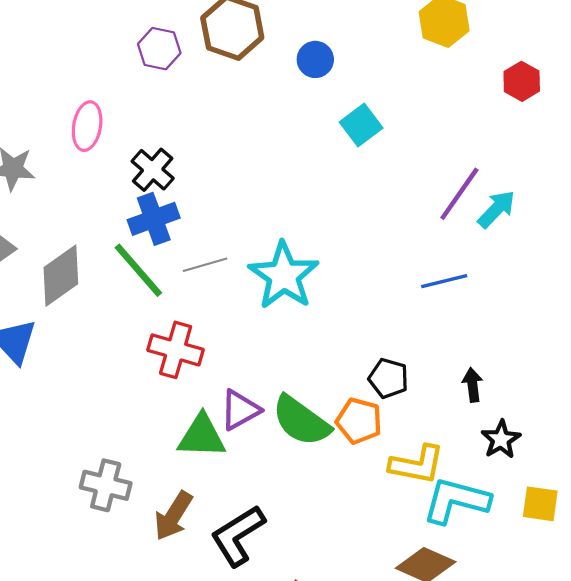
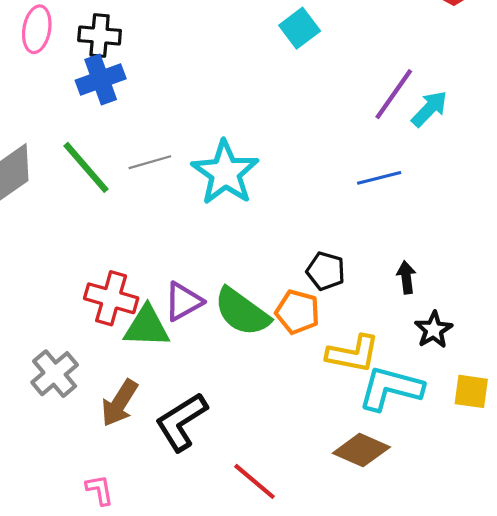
black cross: (153, 170) -> (100, 36), moved, turned -36
blue cross: (154, 219) -> (101, 79), moved
red cross: (176, 350) -> (111, 298), moved
gray cross: (106, 485) -> (55, 374), turned 36

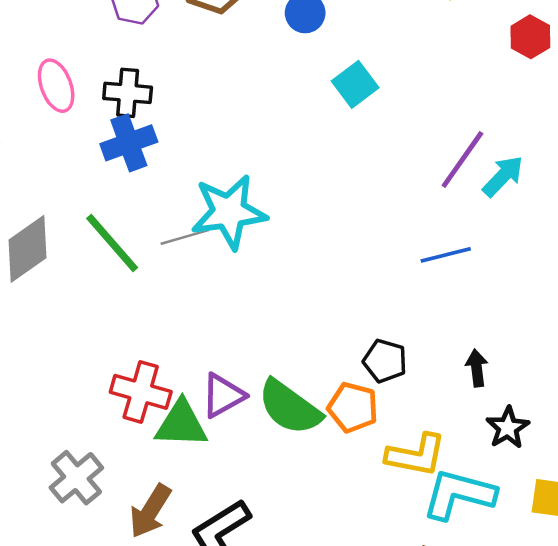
pink ellipse: (37, 29) -> (56, 86), turned -30
cyan star: (225, 173) -> (229, 212), moved, turned 30

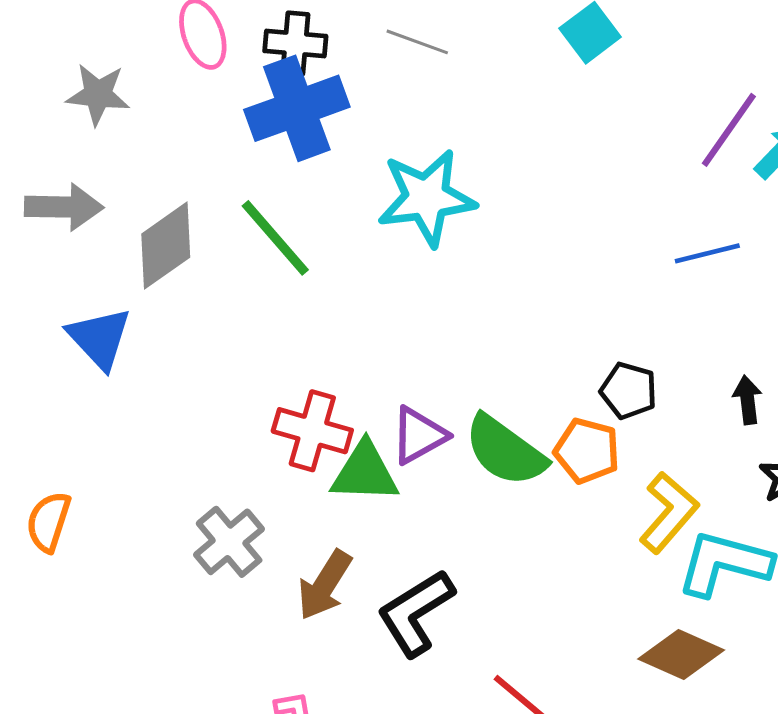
blue cross: (129, 143) -> (297, 108), size x1.4
gray line: (185, 237) -> (417, 42), moved, turned 36
yellow L-shape: (416, 455) -> (669, 513), turned -60

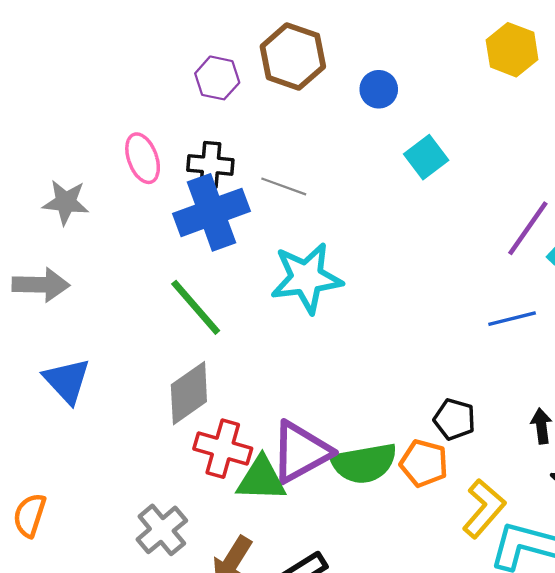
gray line: (417, 42) -> (284, 186), moved
gray diamond: (166, 246) -> (189, 393), moved
purple triangle: (419, 435) -> (301, 452), size x1.5
green semicircle: (505, 451) -> (364, 463), turned -46

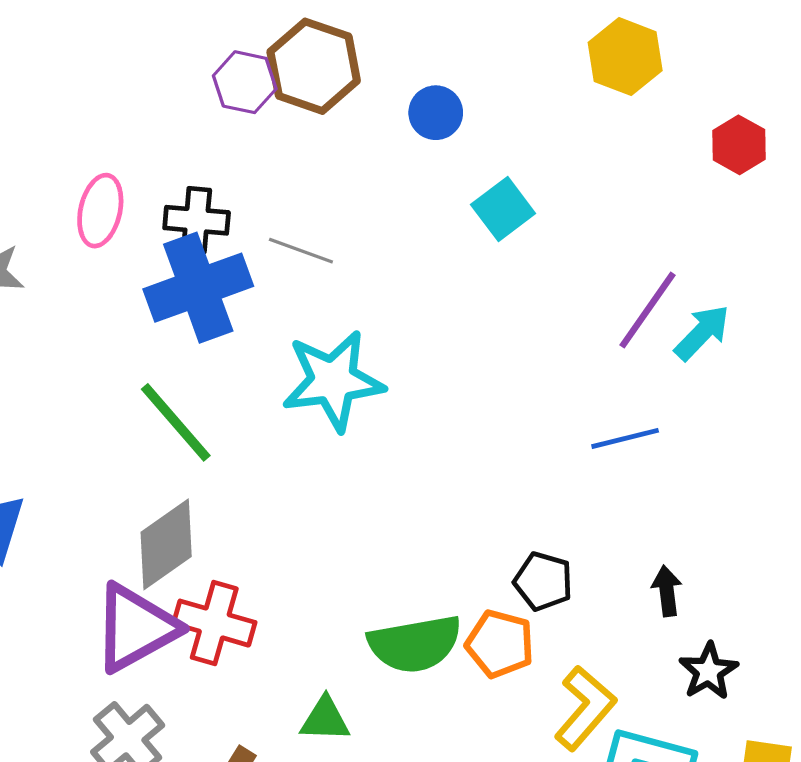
purple hexagon: (217, 78) -> (245, 82), moved
pink ellipse: (143, 158) -> (100, 211), turned 33
purple triangle: (301, 452) -> (136, 628), moved
green triangle: (261, 479) -> (325, 719), moved, size x0.7

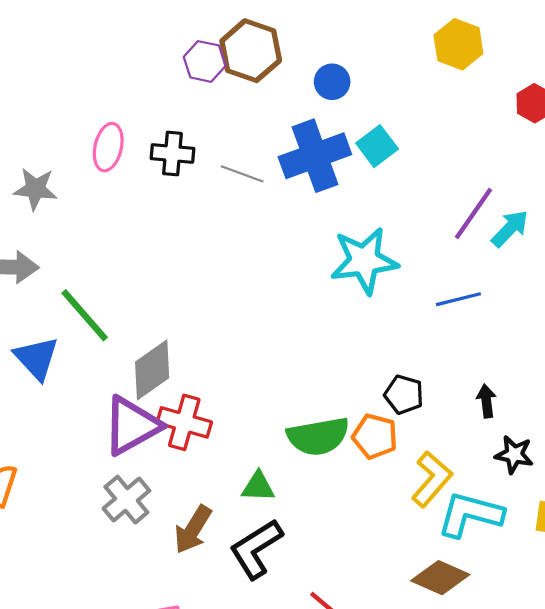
blue cross: (198, 288) -> (315, 156), moved
cyan star: (333, 381) -> (364, 261), moved
green line: (176, 422) -> (85, 315), moved
black star: (709, 671) -> (514, 455), turned -30

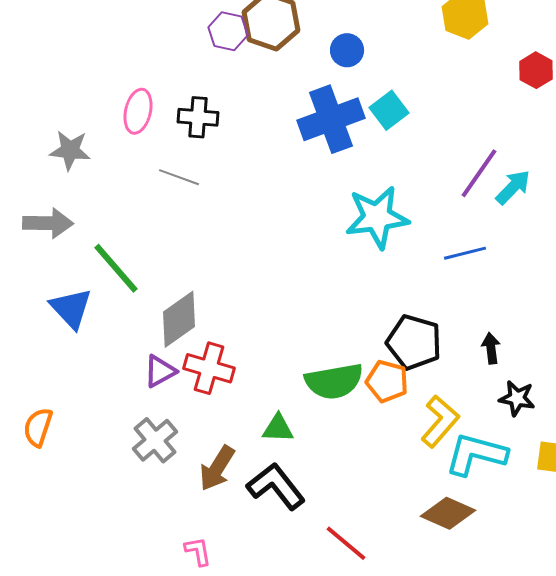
gray line: (242, 174) -> (179, 177), moved
black pentagon: (404, 395) -> (414, 342), size x1.5
purple triangle: (132, 426) -> (160, 371), size x0.6
black L-shape: (256, 549) -> (276, 486), turned 84

